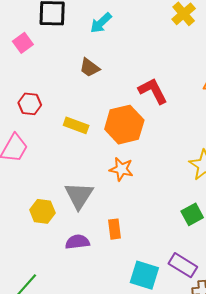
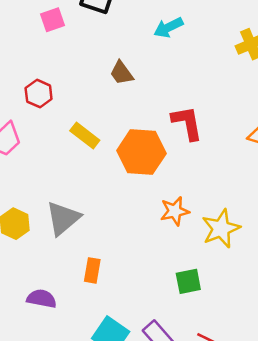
cyan arrow: (101, 23) -> (168, 27), moved
orange star: (121, 169) -> (175, 211), moved, turned 30
purple semicircle: (77, 242) -> (42, 299), moved

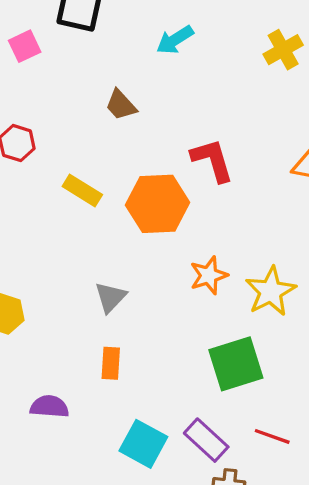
gray triangle: (63, 218) -> (110, 297), moved, size x0.7
green square: (188, 281) -> (236, 364), size x1.6

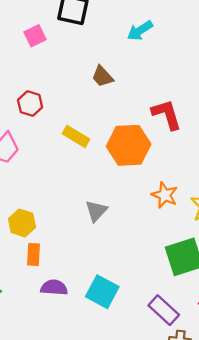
orange star: (209, 275) -> (165, 195), turned -30
orange rectangle: (111, 363) -> (33, 254), moved
cyan square: (143, 444) -> (102, 292), moved

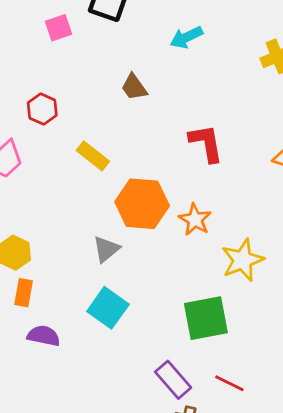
orange hexagon: (129, 145) -> (142, 204), moved
orange star: (165, 195) -> (195, 220), moved
cyan square: (102, 292) -> (108, 308), moved

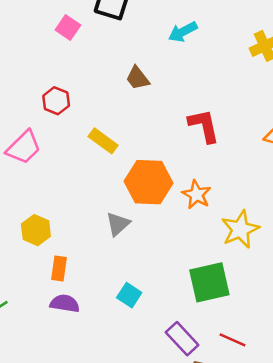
pink square: (58, 28) -> (68, 27), turned -35
orange rectangle: (24, 293) -> (59, 269), moved
cyan square: (108, 308) -> (129, 295), moved, size x0.7

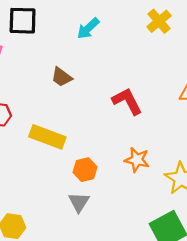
yellow rectangle: (103, 141) -> (47, 137), size x1.4
orange hexagon: (149, 182) -> (85, 170), moved, size x0.6

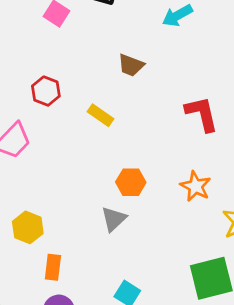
brown trapezoid: (61, 77) -> (131, 65), turned -30
yellow rectangle: (47, 137) -> (101, 115), moved, size x0.6

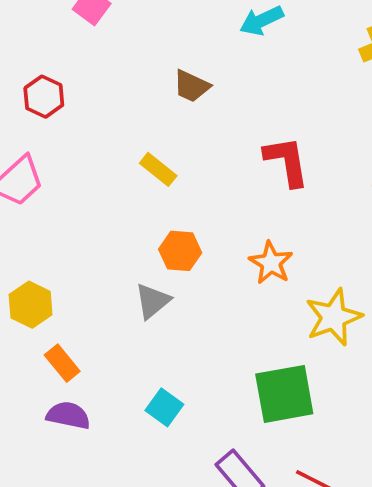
red hexagon: (46, 91) -> (44, 97), moved
yellow rectangle: (101, 115) -> (158, 169), moved
orange rectangle: (53, 267) -> (62, 363), turned -50

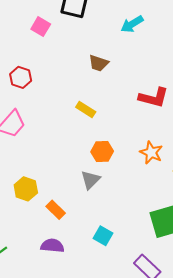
red L-shape: (287, 161) -> (154, 98), turned 120
orange rectangle: (62, 363) -> (56, 210), moved

